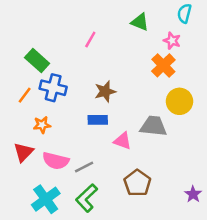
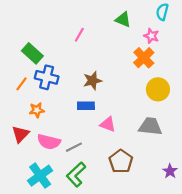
gray trapezoid: (153, 126) -> (150, 126), moved

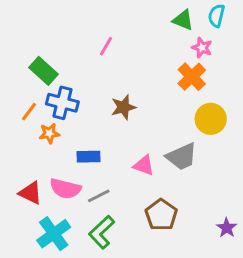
green triangle: (123, 20) -> (183, 20), moved
blue rectangle: (86, 106) -> (89, 157), moved
orange star: (37, 110) -> (49, 133), moved
gray trapezoid: (150, 126) -> (182, 157), moved, turned 150
red triangle: (20, 134) -> (30, 193), moved, turned -48

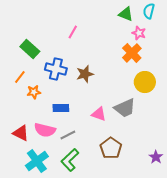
blue cross: (62, 103) -> (56, 69), moved

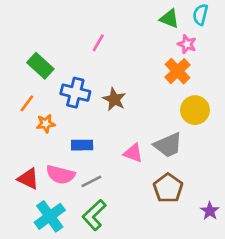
brown star: (85, 74) -> (114, 99), turned -30
brown pentagon: (111, 148) -> (168, 188), moved

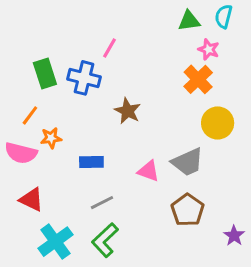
green triangle: (169, 19) -> (189, 21), turned -30
green rectangle: (40, 66) -> (45, 73), turned 30
blue cross: (75, 93) -> (84, 78), moved
pink semicircle: (61, 175) -> (21, 153), moved

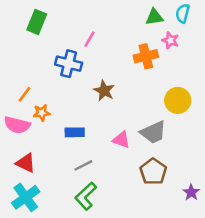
green rectangle: (45, 73) -> (37, 22), moved, turned 40
orange cross: (198, 79) -> (146, 56), moved, turned 30
cyan cross: (55, 242) -> (26, 197), moved

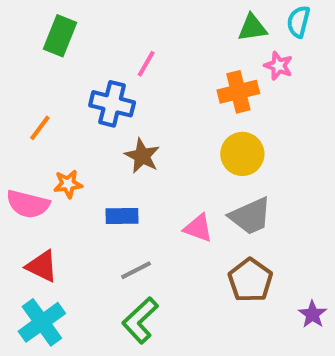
brown star: (104, 91) -> (142, 156), moved
orange line: (24, 94) -> (40, 128), moved
yellow circle: (178, 100) -> (242, 154), moved

